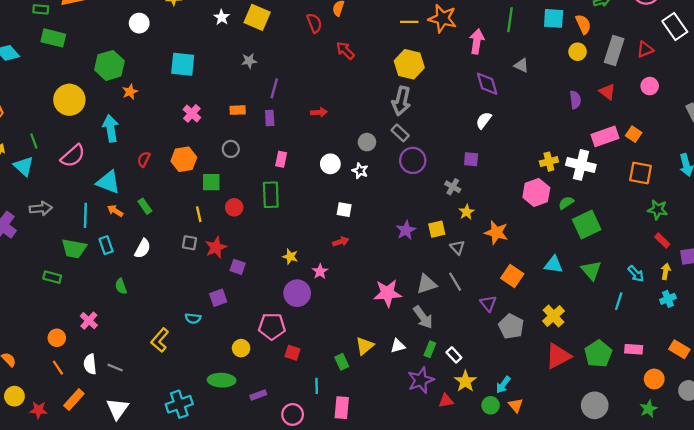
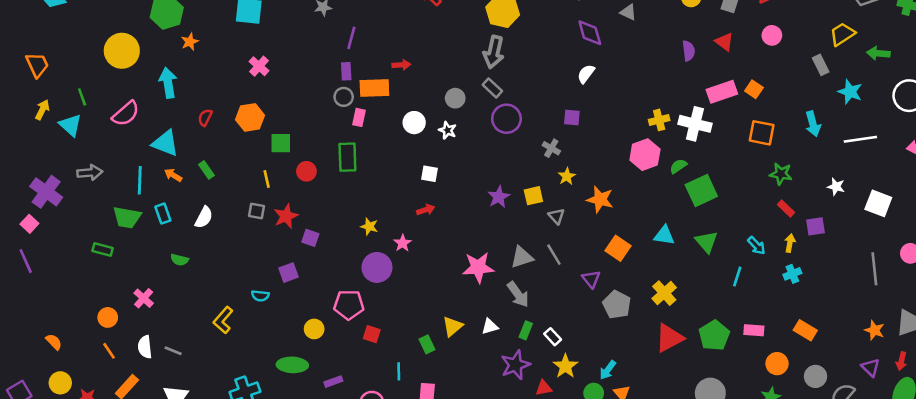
orange rectangle: (238, 110) -> (374, 88), moved, size x1.6
gray circle: (231, 149) -> (344, 97), moved
green semicircle: (121, 286) -> (180, 260), turned -56

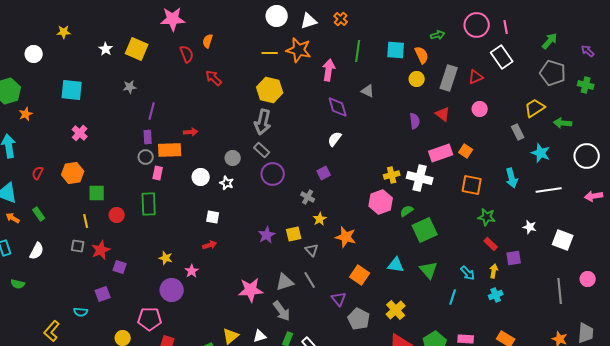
purple square: (572, 117) -> (324, 173), turned -32

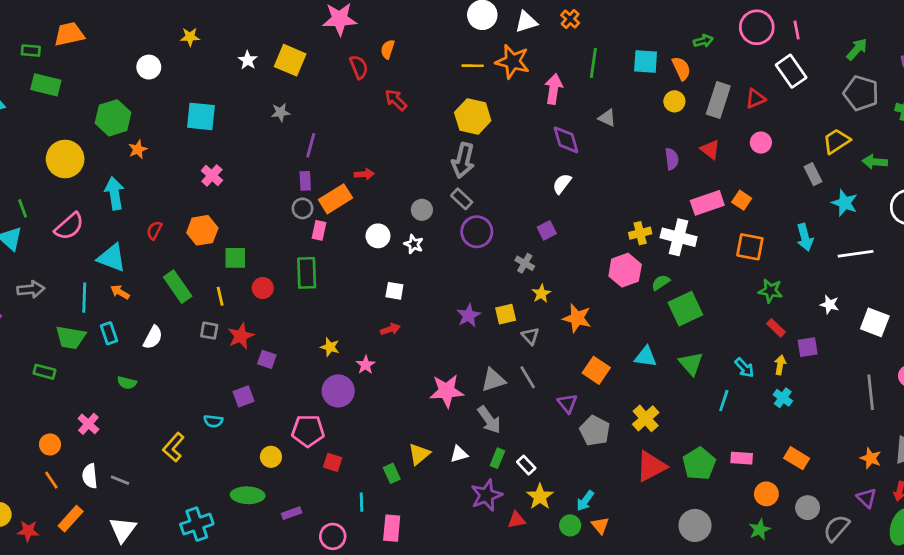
orange rectangle: (170, 150) -> (335, 199), turned -30
green rectangle: (39, 214) -> (178, 287), moved, size x1.6
cyan cross: (496, 295) -> (783, 398), turned -32

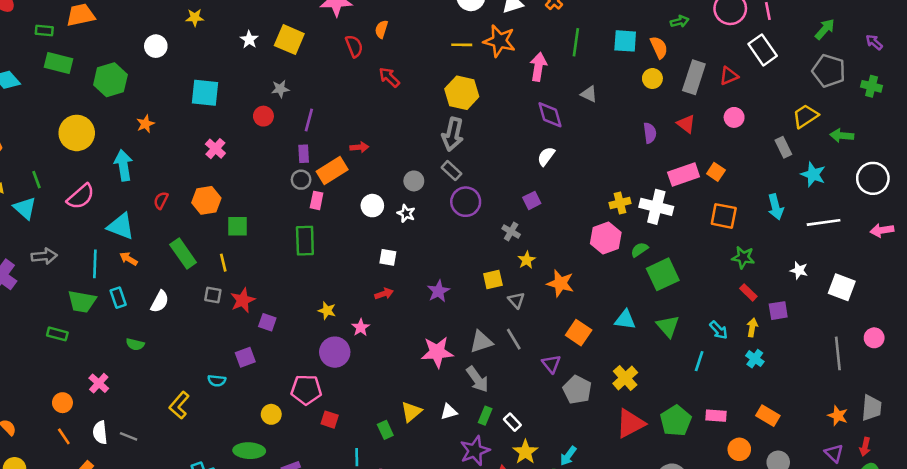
green hexagon: (113, 118) -> (110, 80), moved
red circle: (263, 288) -> (263, 116), moved
purple star: (469, 315) -> (438, 291), moved

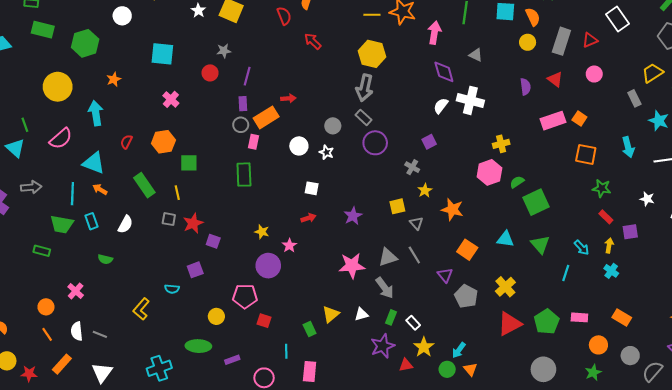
white cross: (656, 207) -> (470, 100), moved

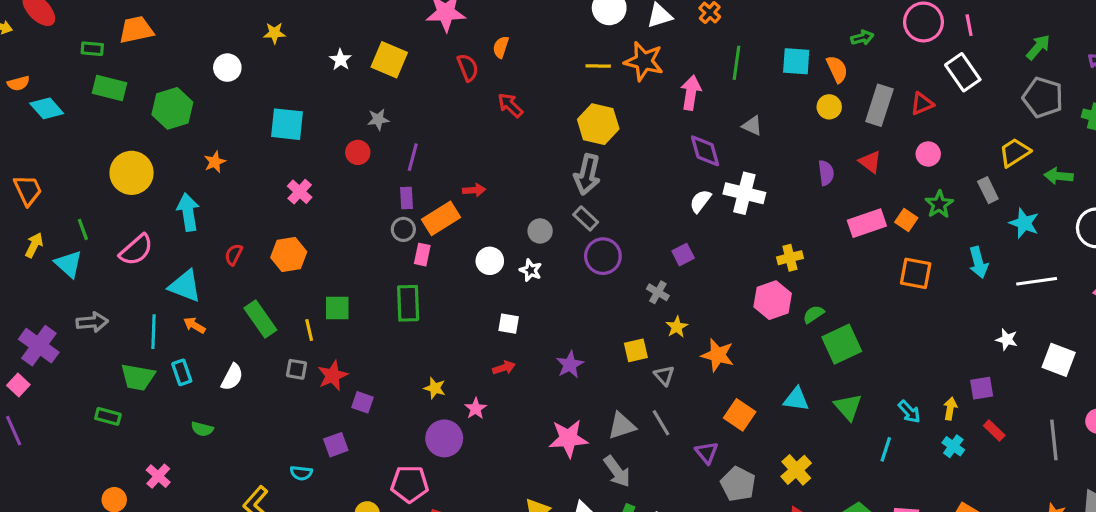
green square: (189, 163) -> (337, 308), moved
green star: (602, 188) -> (939, 204), moved, turned 30
red rectangle: (606, 217) -> (994, 431), moved

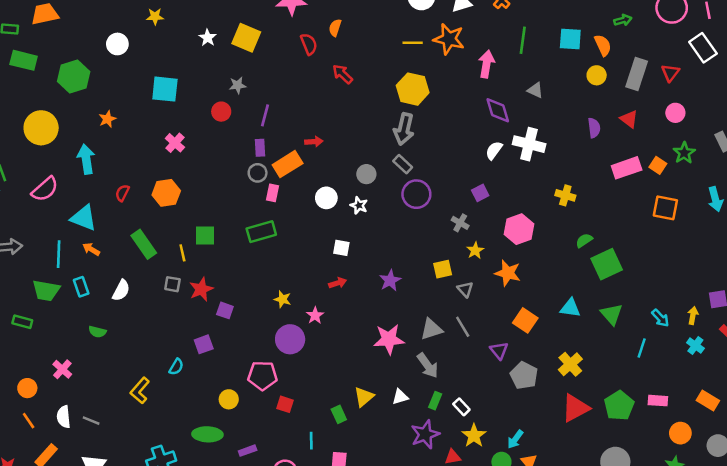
red triangle: (922, 104) -> (670, 73), turned -30
yellow cross: (790, 258) -> (565, 195), turned 30
pink hexagon: (773, 300) -> (519, 229), moved
green rectangle: (408, 303) -> (261, 232), turned 76
cyan semicircle: (301, 473) -> (176, 367), turned -66

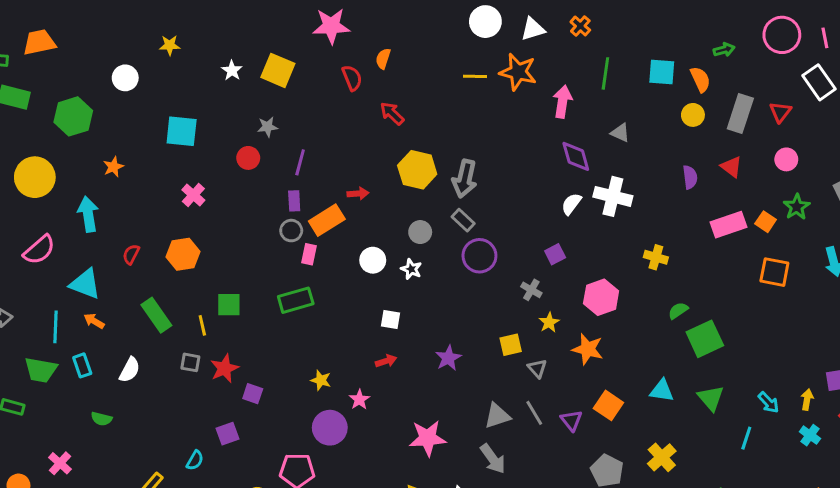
yellow hexagon: (413, 89) -> (417, 170), moved
pink star: (389, 339) -> (428, 438), moved
purple triangle: (499, 351) -> (571, 420), moved

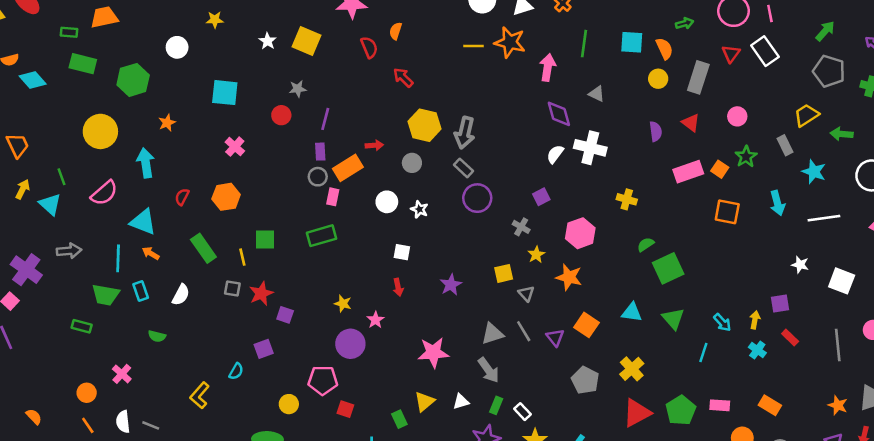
red triangle: (780, 112) -> (731, 54), moved
gray circle: (420, 232) -> (412, 163), moved
red arrow: (386, 361) -> (398, 287), turned 96

